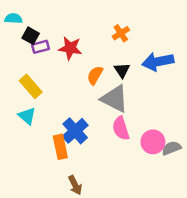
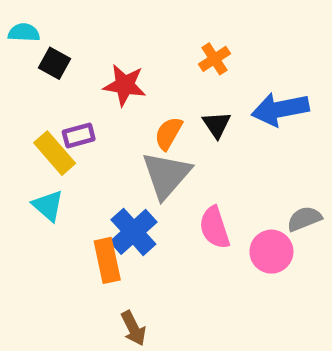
purple rectangle: (41, 47) -> (79, 136), moved
gray triangle: (115, 99) -> (166, 175), moved, turned 44
gray semicircle: (171, 148) -> (304, 219), moved

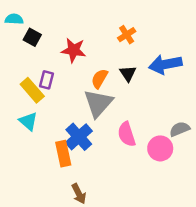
purple rectangle: (79, 136) -> (46, 80), turned -60

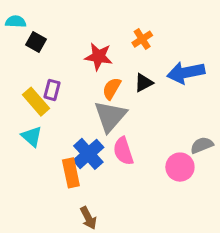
red star: (74, 50) -> (99, 57), moved
black triangle: (128, 73) -> (144, 83), turned 36
pink semicircle: (127, 134) -> (123, 151), moved

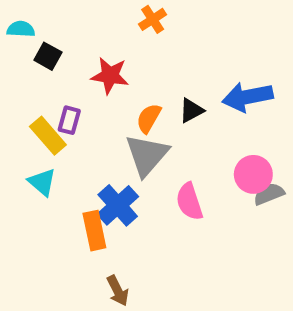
orange cross: (142, 39) -> (153, 19), moved
red star: (99, 57) -> (110, 76), moved
pink semicircle: (123, 151) -> (189, 202), moved
pink circle: (180, 167) -> (253, 174), moved

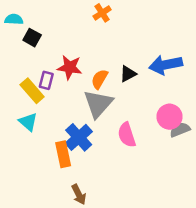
red star: (110, 76) -> (70, 67), moved

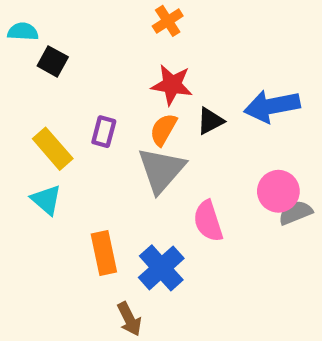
red star: (70, 67) -> (172, 85), moved
purple rectangle: (46, 80) -> (104, 132), moved
blue cross: (79, 137) -> (161, 268), moved

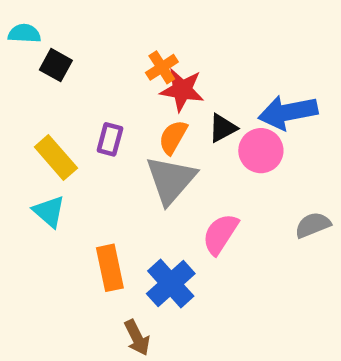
orange cross: (168, 21) -> (162, 67), moved
pink circle: (278, 191) -> (261, 151), moved
pink semicircle: (208, 221) -> (220, 234), turned 51

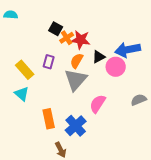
black square: (56, 65) -> (56, 29), moved
orange cross: (162, 67) -> (67, 38), moved

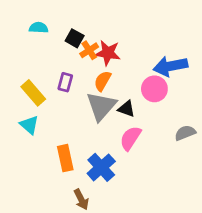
cyan semicircle: (11, 15) -> (39, 28), moved
black triangle: (99, 57) -> (126, 109), moved, turned 48

